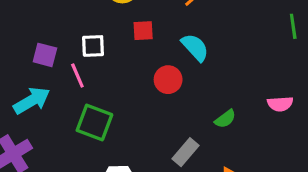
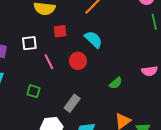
pink line: (77, 76) -> (49, 62), moved
green square: (94, 122) -> (34, 91), size x0.6
gray rectangle: (185, 152) -> (72, 103), moved

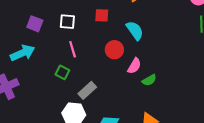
pink line: (49, 62) -> (73, 49), moved
pink semicircle: (150, 71) -> (134, 66), moved, turned -63
gray rectangle: (72, 103) -> (87, 90), moved

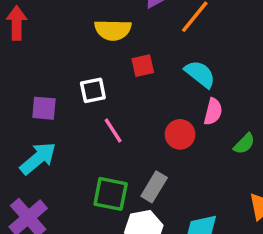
red circle: (114, 50) -> (180, 134), moved
pink semicircle: (134, 66) -> (213, 112), moved
green square: (62, 72) -> (111, 194), moved, size x1.5

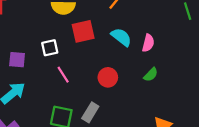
red square: (143, 66) -> (83, 31), size x1.5
pink semicircle: (213, 112) -> (148, 43), moved
green semicircle: (244, 144) -> (151, 75), moved

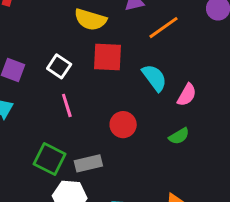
white square: (50, 48) -> (59, 66), turned 30
gray rectangle: (90, 112) -> (88, 163), turned 30

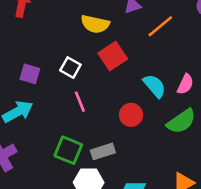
red square: (107, 57) -> (113, 56), turned -32
cyan semicircle: (154, 78) -> (155, 86), moved
green semicircle: (179, 136) -> (181, 121), size x1.6

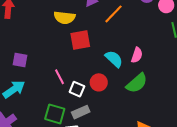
red square: (113, 56) -> (80, 40), turned 30
white square: (70, 68) -> (77, 89), moved

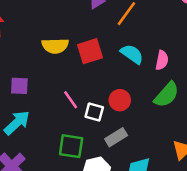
yellow semicircle: (65, 18) -> (55, 46), moved
cyan semicircle: (114, 59) -> (132, 54), moved
gray rectangle: (81, 112) -> (116, 137), moved

